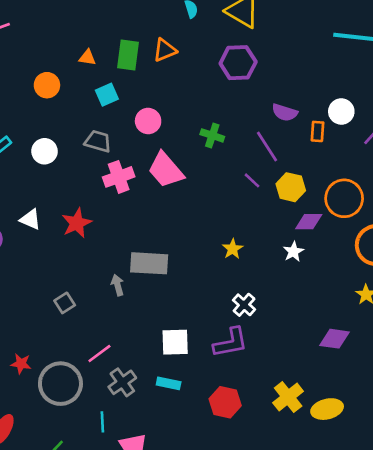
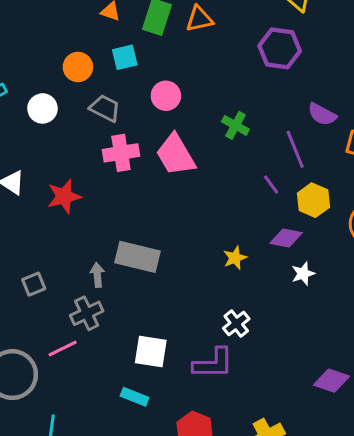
orange circle: (47, 85) -> (78, 67), moved
purple diamond: (309, 222) -> (286, 238), moved
gray cross: (122, 382) -> (87, 313), moved

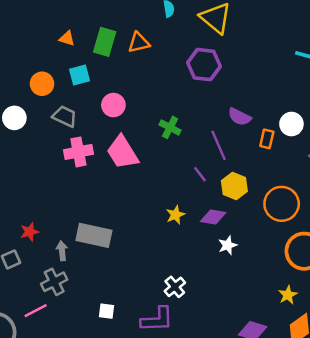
red star: (64, 196) -> (29, 232), moved, size x0.7
yellow star: (235, 258) -> (175, 215), moved
white square: (151, 351) -> (107, 311), size x0.6

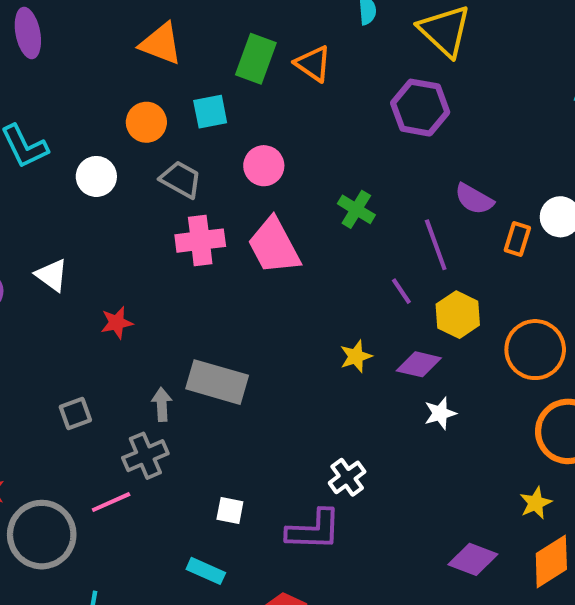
orange triangle: (67, 38) -> (161, 44), moved, size x1.6
orange triangle: (139, 43) -> (313, 64), turned 45
red star: (29, 232) -> (117, 323), moved

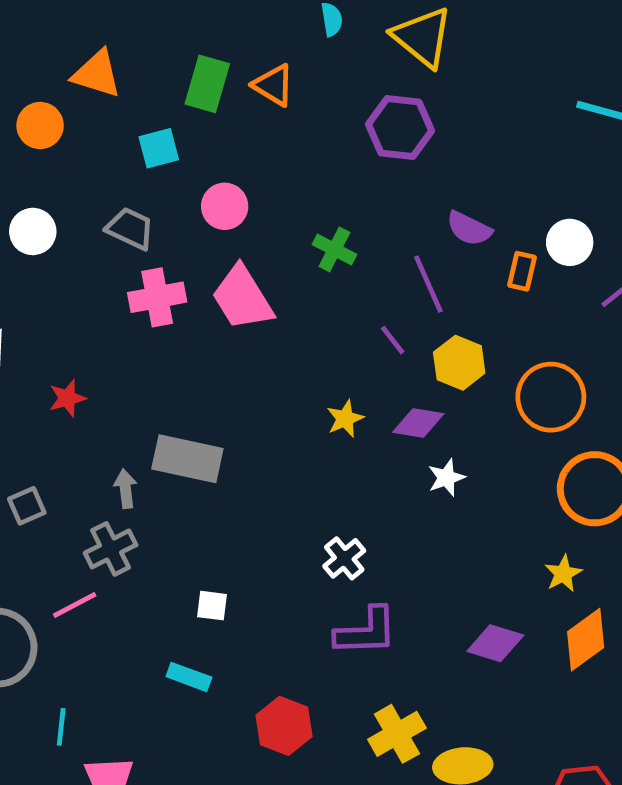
orange circle: (146, 122) -> (40, 126), moved
purple L-shape: (314, 530) -> (366, 631), moved

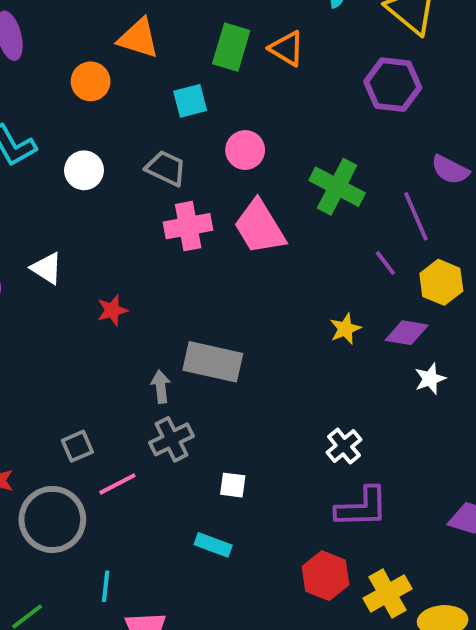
green cross: (334, 249) -> (337, 187), size x1.5
gray square: (27, 506) -> (77, 446), moved
gray cross: (111, 549) -> (172, 439), moved
red hexagon: (284, 726) -> (326, 576), moved

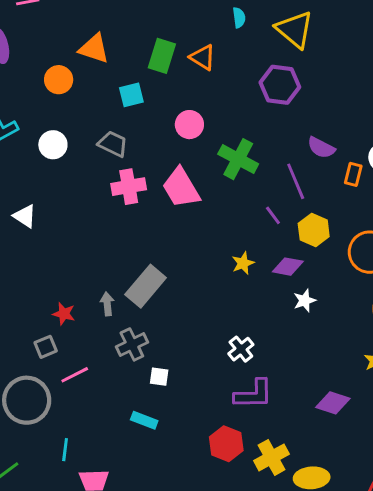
pink circle: (245, 150) -> (189, 125), moved
red star: (112, 310) -> (64, 314), moved, turned 30
gray rectangle: (213, 362) -> (146, 286), turned -63
gray cross: (172, 439) -> (132, 345), moved

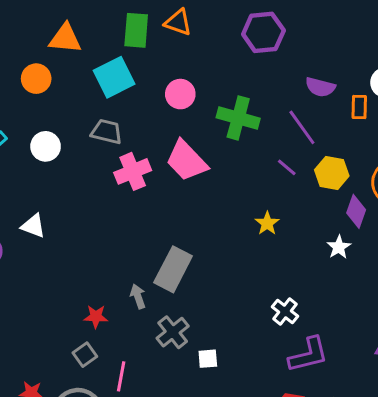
cyan square: (131, 95) -> (114, 77), size x1.5
purple diamond: (288, 267) -> (356, 211), moved, turned -68
pink line: (75, 375) -> (121, 376), turned -40

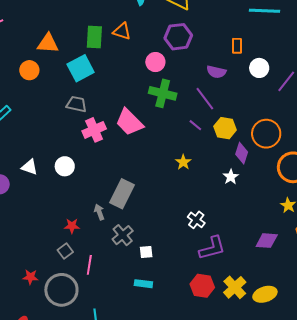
pink circle: (180, 94) -> (155, 62), moved
orange rectangle: (359, 107) -> (237, 46), moved
white circle: (46, 146) -> (65, 166), moved

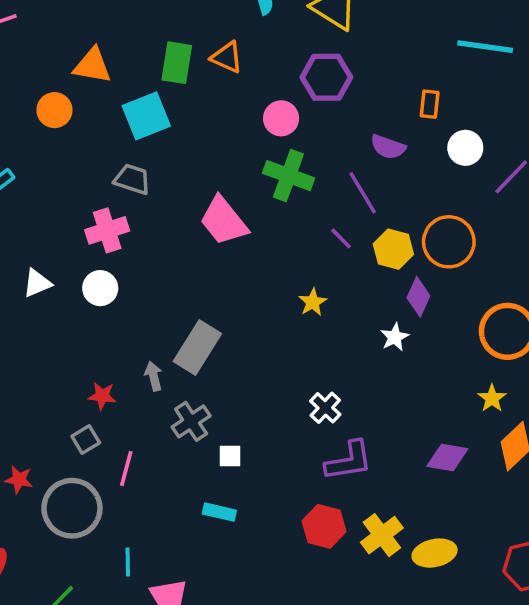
pink cross: (94, 130) -> (107, 230), moved
orange circle: (266, 134) -> (449, 242), moved
white triangle: (30, 167) -> (37, 283), turned -48

